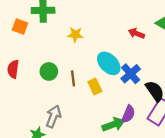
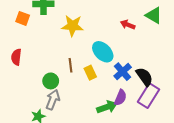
yellow star: (75, 35) -> (73, 26), size x1.5
green circle: (49, 71) -> (51, 81), moved
blue cross: (131, 74) -> (123, 72), moved

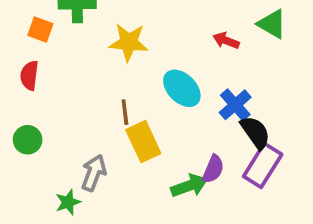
red semicircle: (16, 57) -> (29, 75), moved
blue cross: (123, 72) -> (235, 105), moved
yellow rectangle: (90, 73) -> (143, 142), moved, size x1.5
green circle: (51, 81) -> (28, 140), moved

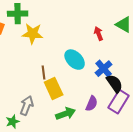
red arrow: (226, 41) -> (99, 34), turned 48
yellow star: (129, 42) -> (33, 34), moved
green arrow: (189, 186) -> (66, 114), moved

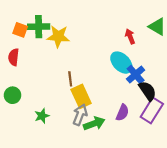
green cross: (18, 14) -> (39, 27), moved
cyan ellipse: (75, 60) -> (121, 63), moved
gray arrow: (27, 106) -> (80, 115), moved
green star: (13, 122) -> (42, 116), moved

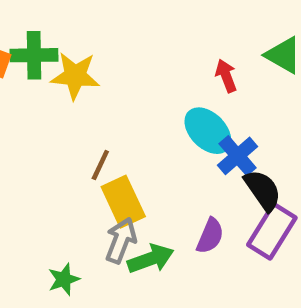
brown line: (70, 79) -> (100, 165), turned 32
green star: (42, 116) -> (64, 279), moved

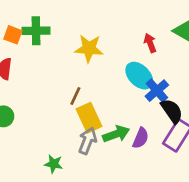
yellow star: (75, 76) -> (89, 48), moved
green arrow: (151, 259) -> (116, 134), moved
green star: (64, 279) -> (54, 164), turned 30

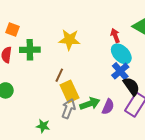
green cross: (36, 31) -> (30, 50), moved
cyan ellipse: (139, 76) -> (121, 54), moved

